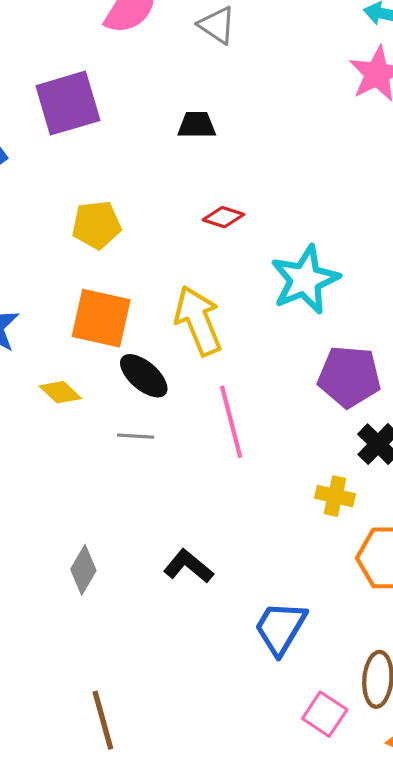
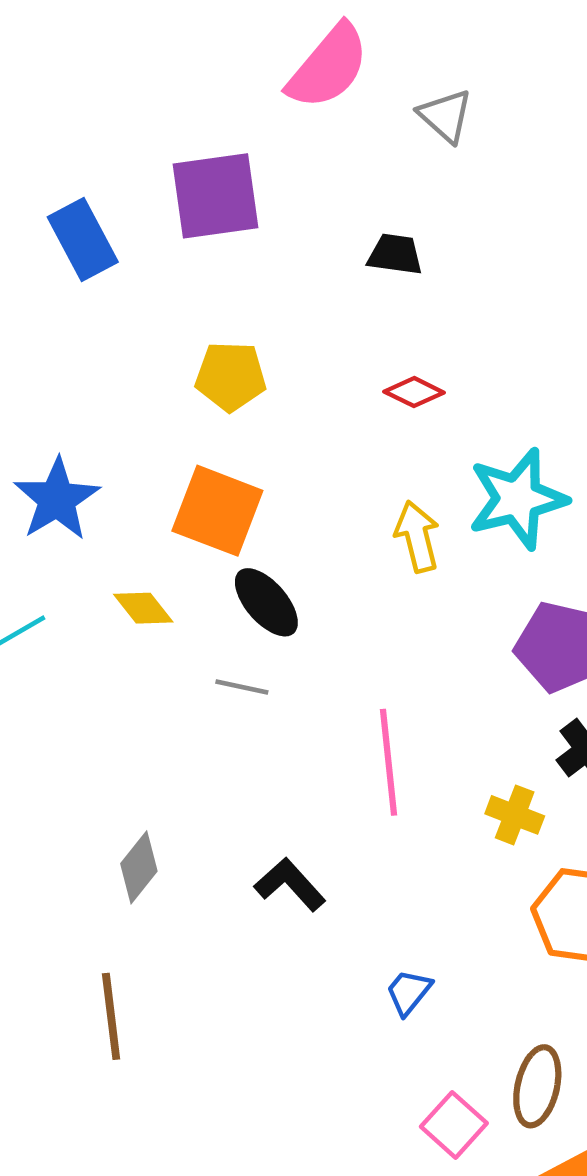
yellow arrow: (198, 321) -> (417, 537), moved, size x0.7
pink line: (231, 422) -> (388, 762), moved
blue trapezoid: (280, 628) -> (409, 992), size x0.6
brown line: (103, 720) -> (111, 1016), moved

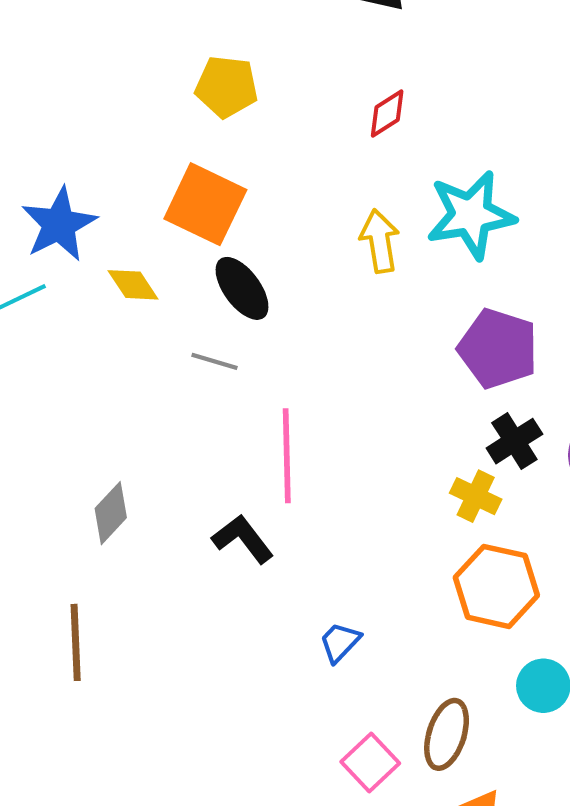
red diamond: (414, 392) -> (387, 113), turned -63
blue star: (57, 499) -> (59, 224), moved
pink line: (388, 762) -> (287, 456), moved
yellow cross: (515, 815) -> (476, 496), moved

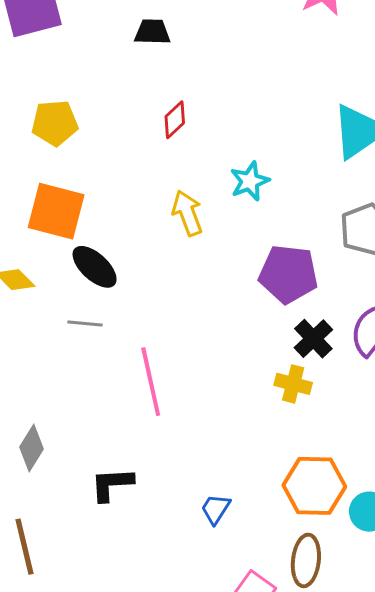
cyan star: (471, 215) -> (250, 181), size x0.6
black L-shape: (243, 539) -> (112, 484), moved, turned -45
orange hexagon: (496, 586) -> (314, 486), moved

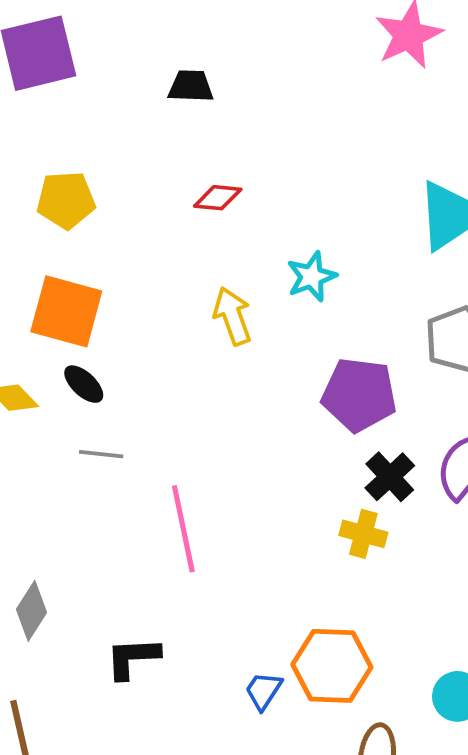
red diamond: (175, 120) -> (218, 198), turned 48
black ellipse: (95, 267) -> (84, 384), moved, size x0.7
orange hexagon: (314, 486) -> (332, 666), moved

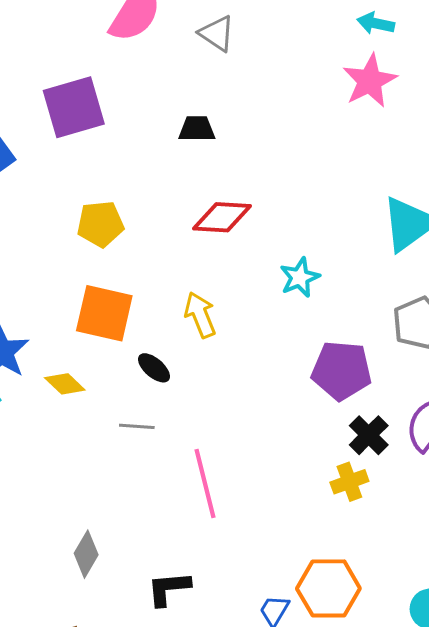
red diamond: (218, 198) -> (222, 217), size x1.5
yellow arrow: (232, 316) -> (200, 315), moved
black ellipse: (84, 384) -> (154, 368), moved
yellow cross: (363, 534) -> (349, 482), turned -33

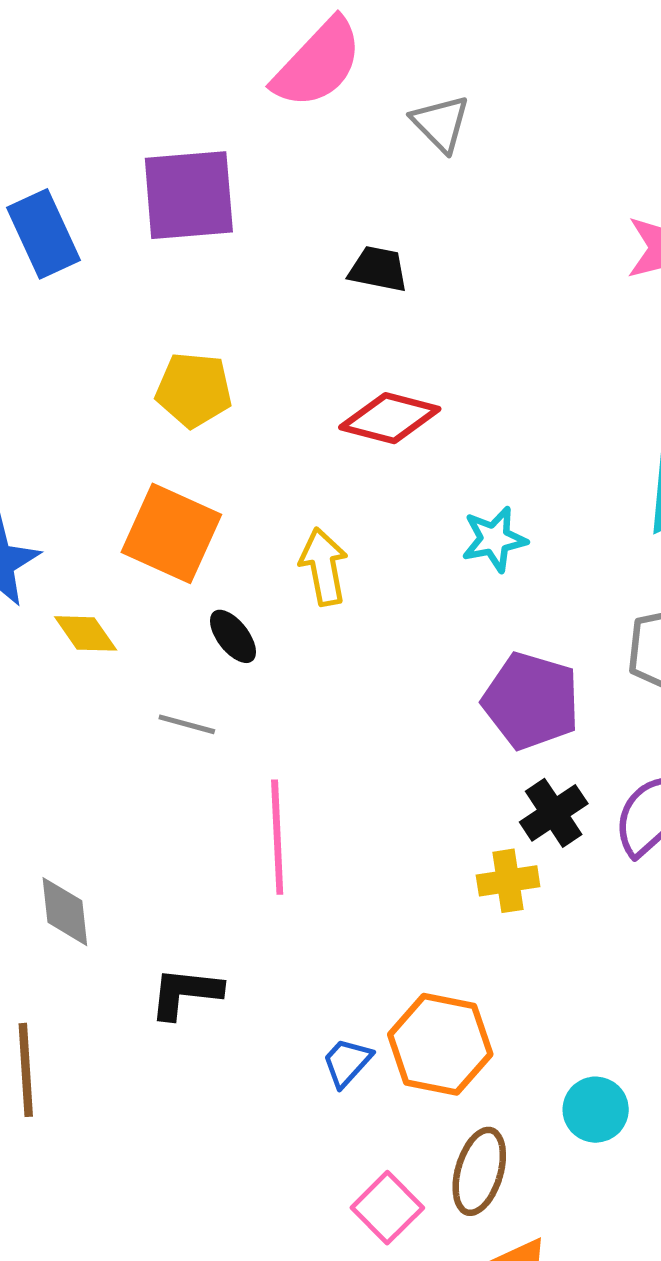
gray diamond: (86, 554) -> (65, 912), turned -48

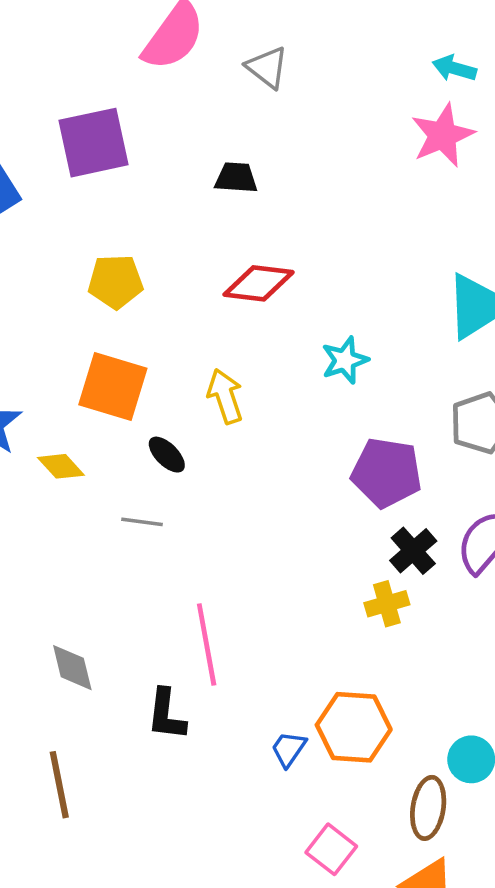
pink line: (277, 837) -> (207, 644), moved
black L-shape: (185, 993) -> (166, 714), turned -82
brown ellipse: (479, 1171) -> (428, 808), moved

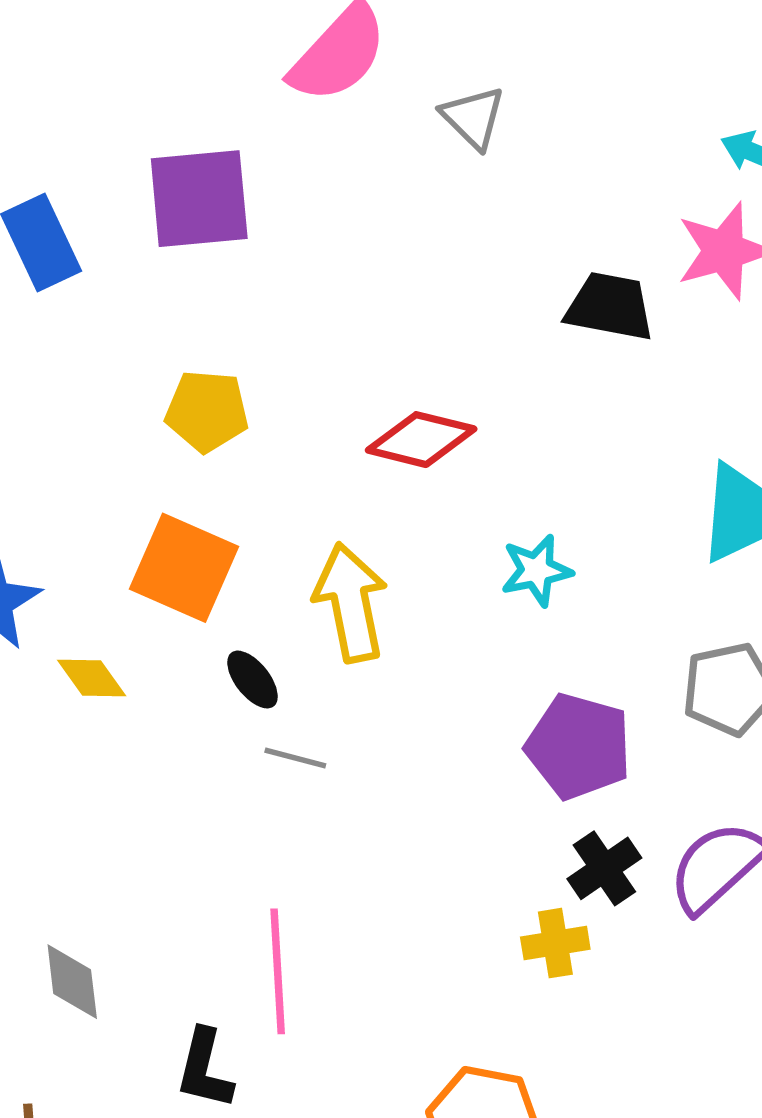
black trapezoid: (236, 178) -> (610, 306), moved, size x1.4
yellow arrow: (225, 396) -> (351, 603), size x1.4
gray line: (142, 522) -> (295, 758), moved

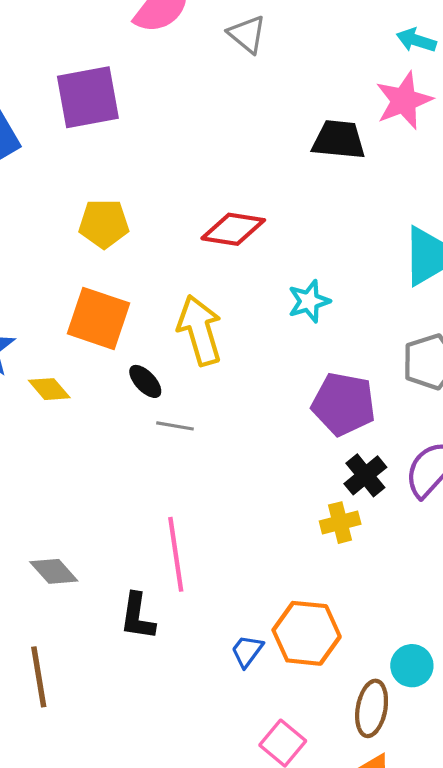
gray diamond: (72, 982) -> (54, 571), turned -30

